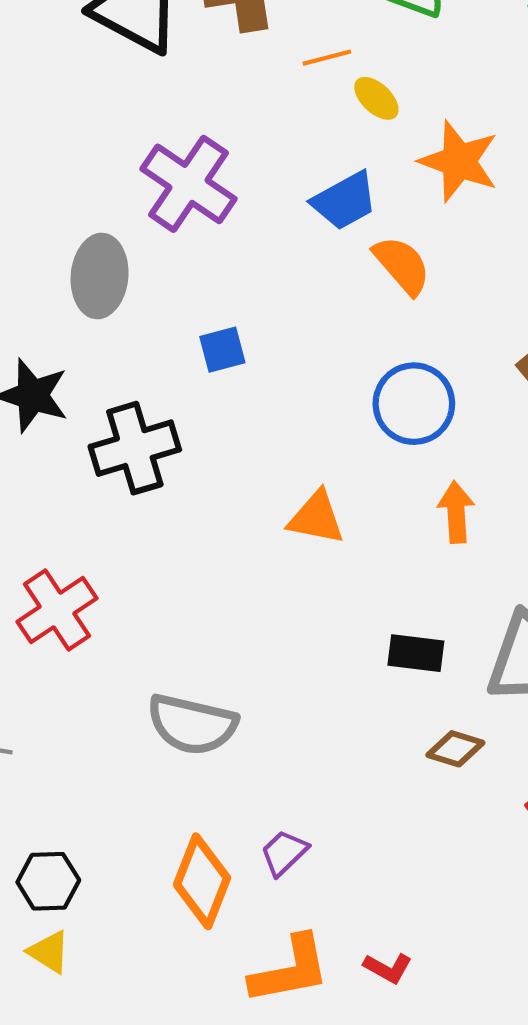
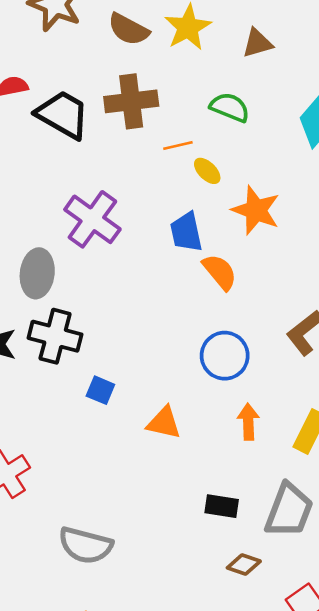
blue trapezoid: (345, 201) -> (186, 232), turned 105
blue square: (222, 350) -> (100, 390), moved, turned 36
black cross: (135, 448) -> (55, 336), moved, turned 30

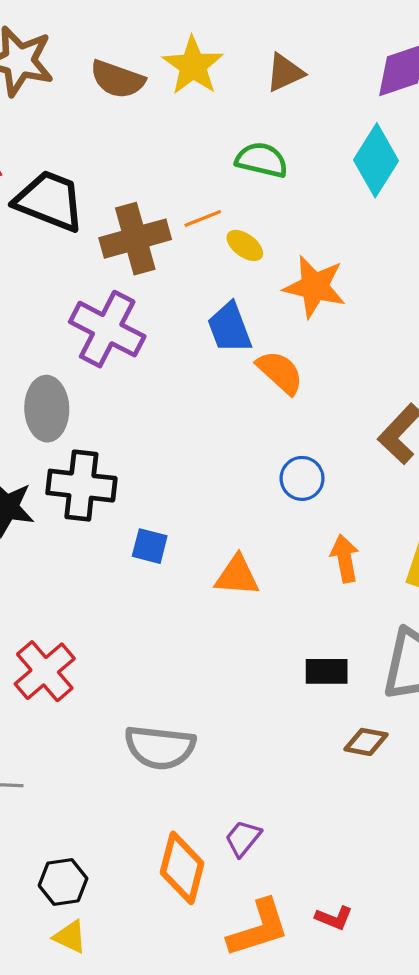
brown cross: (131, 101) -> (135, 239), moved
blue circle: (225, 356) -> (302, 478), size x0.7

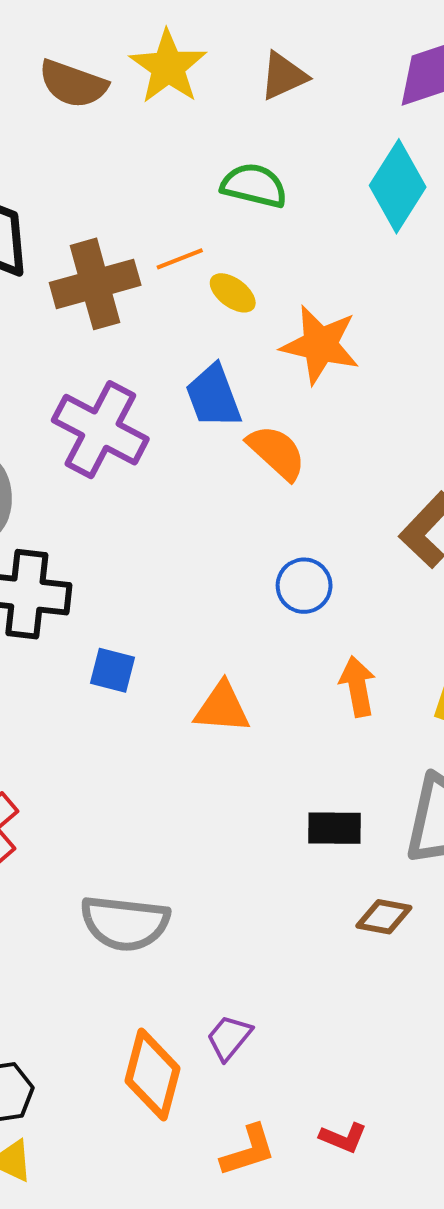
purple cross: (107, 329) -> (100, 430), moved
orange L-shape: (258, 928) -> (248, 1151), size x0.7

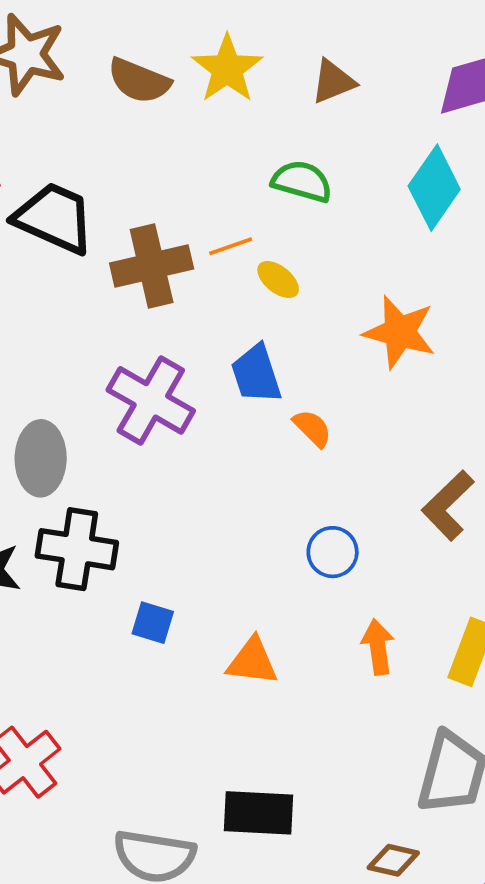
orange star: (320, 345) -> (400, 332), moved
orange semicircle: (277, 452) -> (312, 428), size x0.7
black rectangle: (334, 828) -> (259, 813), moved, size x1.4

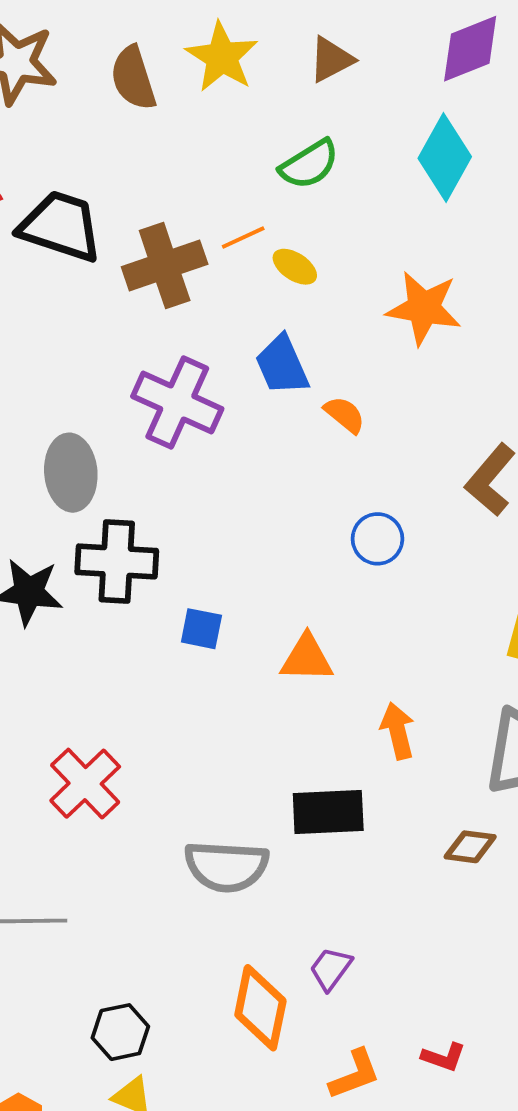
brown semicircle: (139, 81) -> (133, 78), turned 56
green semicircle: (302, 181) -> (309, 164), turned 138
orange arrow: (378, 647) -> (398, 731), moved

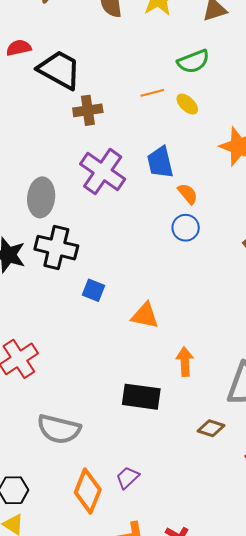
brown cross: (165, 266) -> (88, 110), moved, size x0.7
yellow ellipse: (295, 267) -> (187, 104), moved
blue circle: (377, 539) -> (186, 228), moved
gray semicircle: (226, 866) -> (59, 429), moved

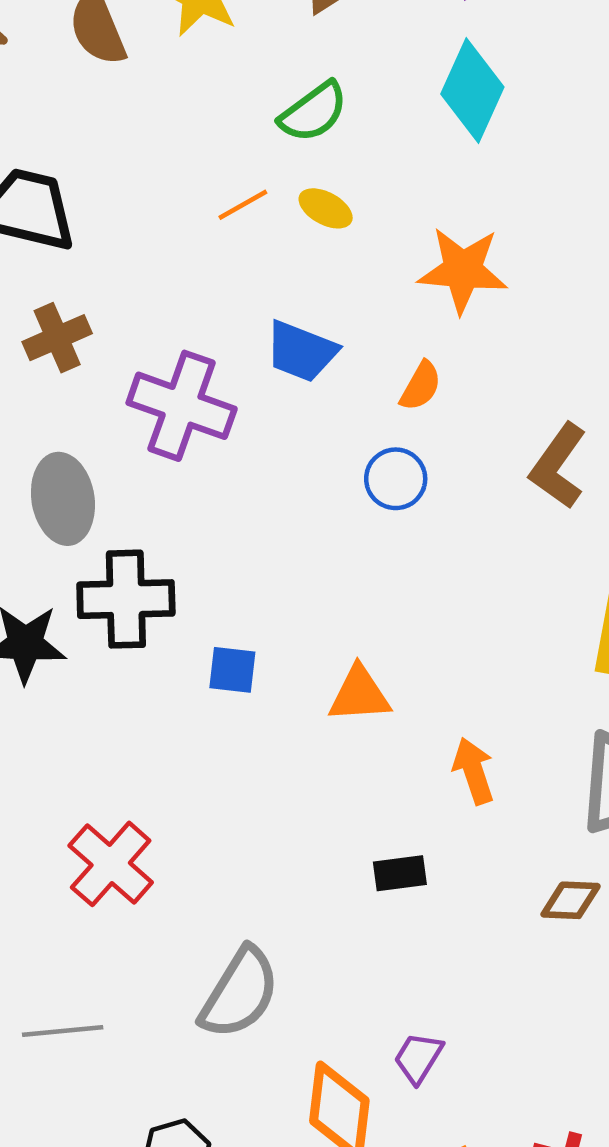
brown cross: (88, 110) -> (57, 338), moved
blue trapezoid: (160, 162) -> (301, 351), turned -40
orange semicircle: (188, 194) -> (421, 386), moved, turned 85
black rectangle: (141, 397) -> (400, 873), size x0.6
gray semicircle: (59, 429) -> (240, 993), turned -57

